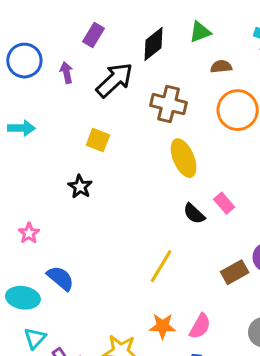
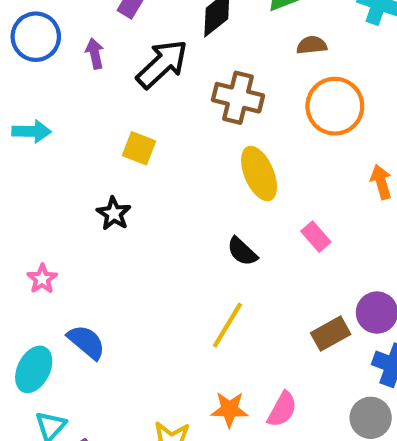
black semicircle: (194, 214) -> (242, 251), moved
cyan ellipse: (23, 298) -> (34, 369), turned -72

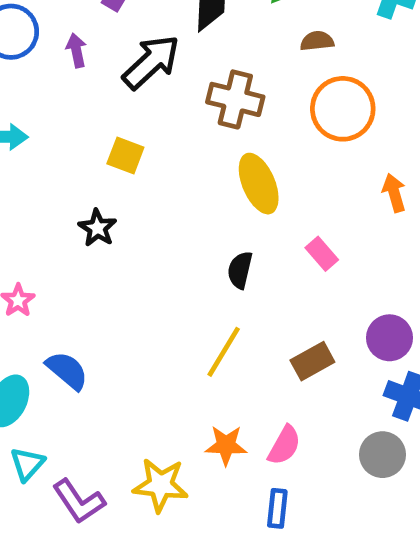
black semicircle: (242, 251) -> (240, 270), turned 60
brown rectangle: (331, 334) -> (312, 361), moved

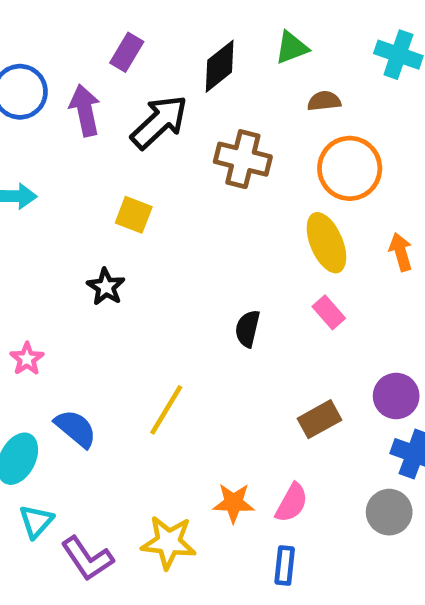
purple arrow: (76, 50) -> (85, 110), size x1.5
yellow ellipse: (259, 184) -> (326, 243), moved
yellow line: (224, 352) -> (166, 410), moved

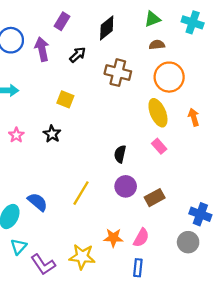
green triangle: (292, 48) -> (152, 19), moved
black arrow: (159, 122) -> (78, 55), size x0.6
pink star: (27, 359) -> (16, 135), moved
purple circle: (396, 396) -> (126, 186), moved

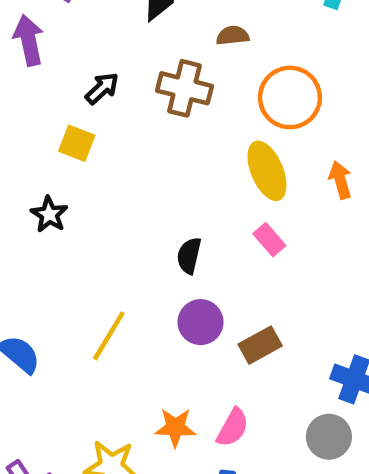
brown semicircle: (157, 45) -> (233, 36), moved
black arrow: (78, 55) -> (102, 88), moved

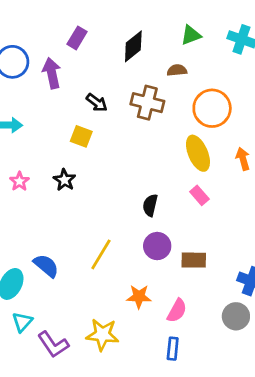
black arrow: (102, 88) -> (97, 103), turned 80
brown rectangle: (260, 345) -> (194, 260), turned 30
orange star: (175, 428) -> (139, 297), moved

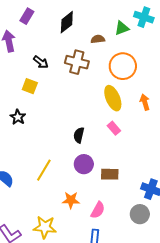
green triangle: (191, 35) -> (122, 28), moved

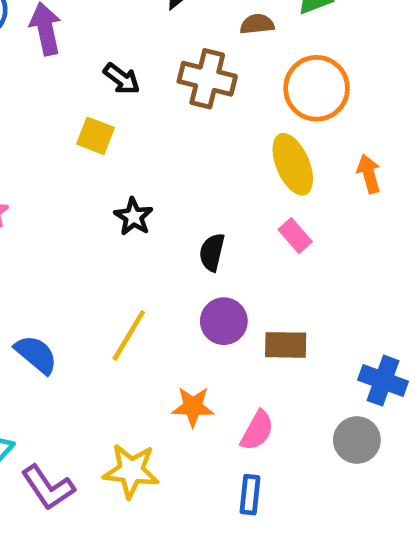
black star: (18, 117) -> (134, 217), moved

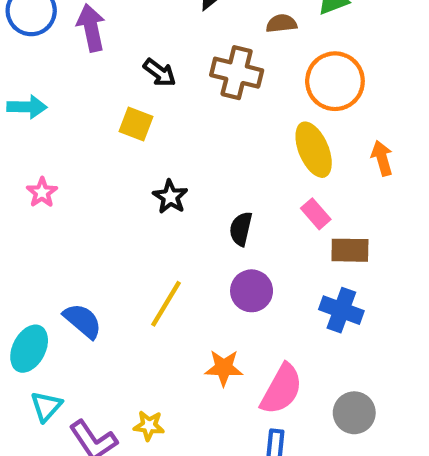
brown rectangle: (286, 345) -> (350, 250), moved
blue cross: (383, 381) -> (341, 310), moved
pink semicircle: (257, 430) -> (281, 389), size x1.4
gray circle: (357, 440) -> (354, 413), moved
yellow star: (131, 471) -> (149, 426), moved, size x0.6

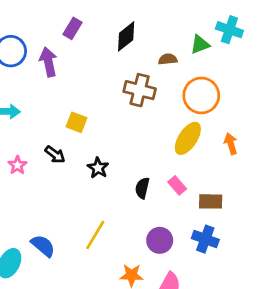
black arrow: (160, 73) -> (55, 154), moved
yellow ellipse: (314, 150) -> (188, 138), turned 56
pink rectangle: (316, 214) -> (177, 185), moved
purple circle: (252, 291) -> (160, 240), moved

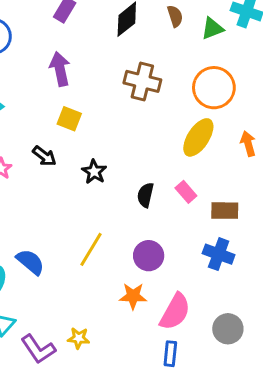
brown semicircle: (168, 59) -> (175, 16), moved, turned 78
purple arrow: (48, 62) -> (60, 69), moved
purple circle: (160, 240) -> (149, 256), moved

